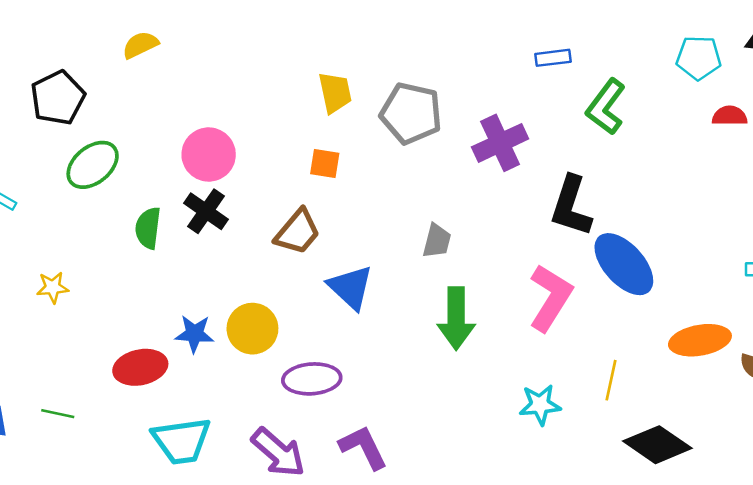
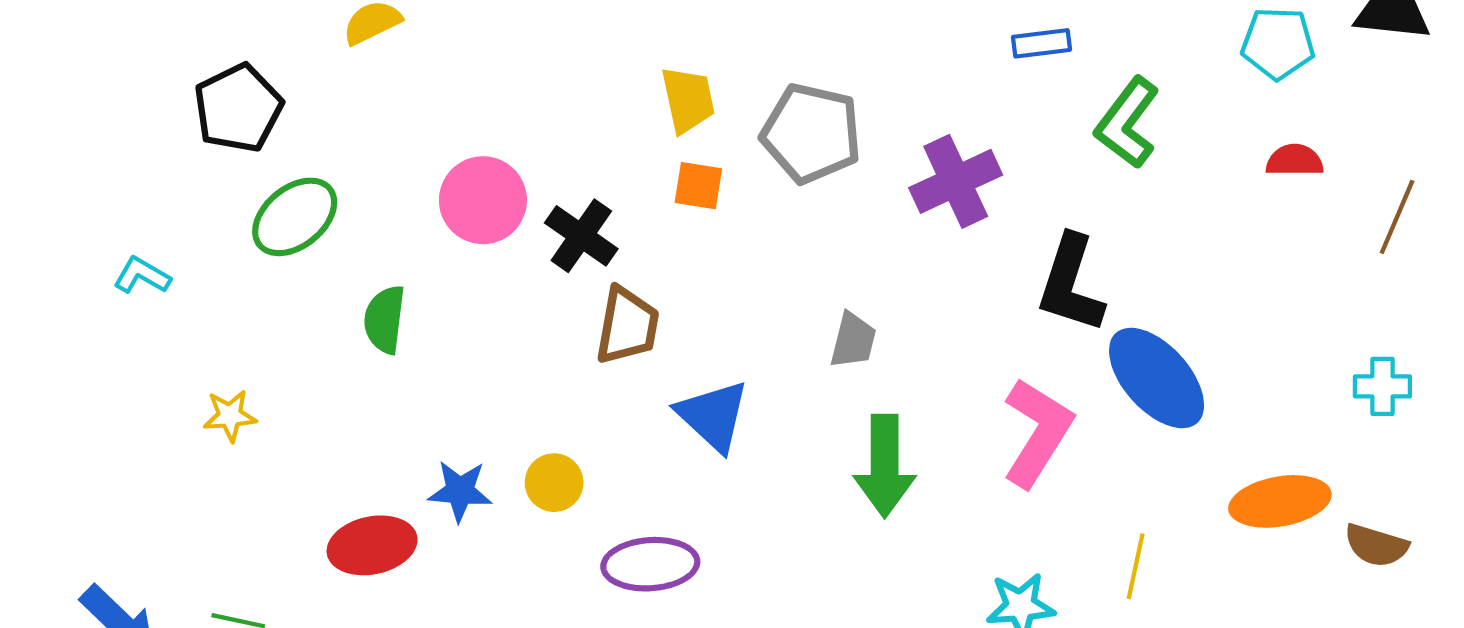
red semicircle: (730, 116) -> (1295, 160), moved
orange square: (325, 164) -> (698, 186), moved
black cross: (206, 211) -> (581, 236), moved
brown trapezoid: (298, 232) -> (627, 326), turned -30
yellow circle: (252, 329) -> (554, 483), size x0.7

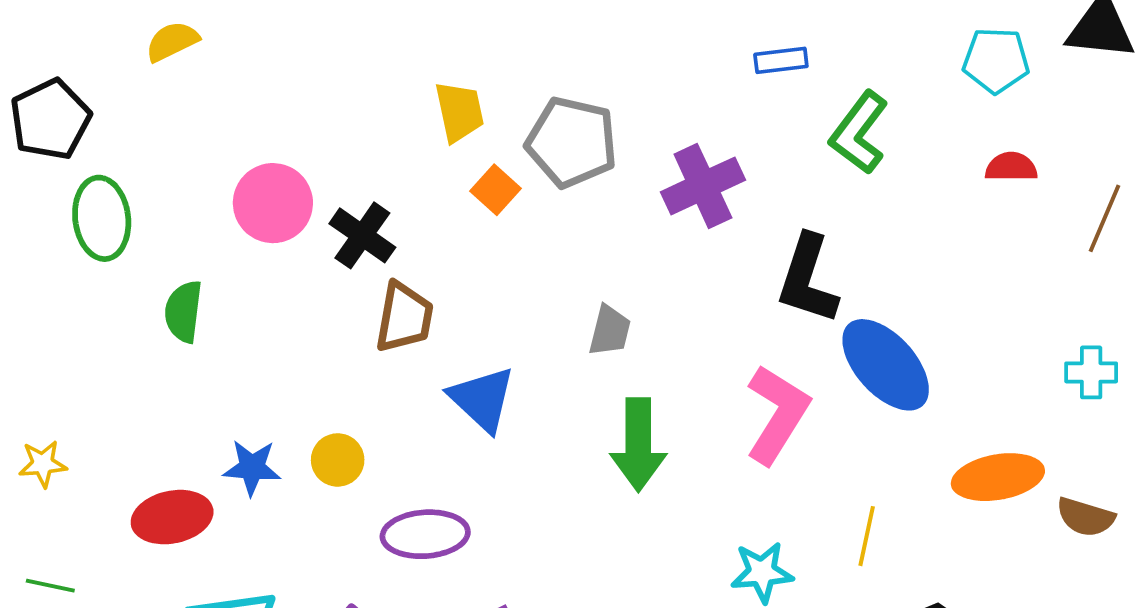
orange square: (698, 186) -> (496, 190), moved, turned 33
green ellipse: (295, 217) -> (102, 218), turned -58
yellow star: (230, 416) -> (43, 464), moved

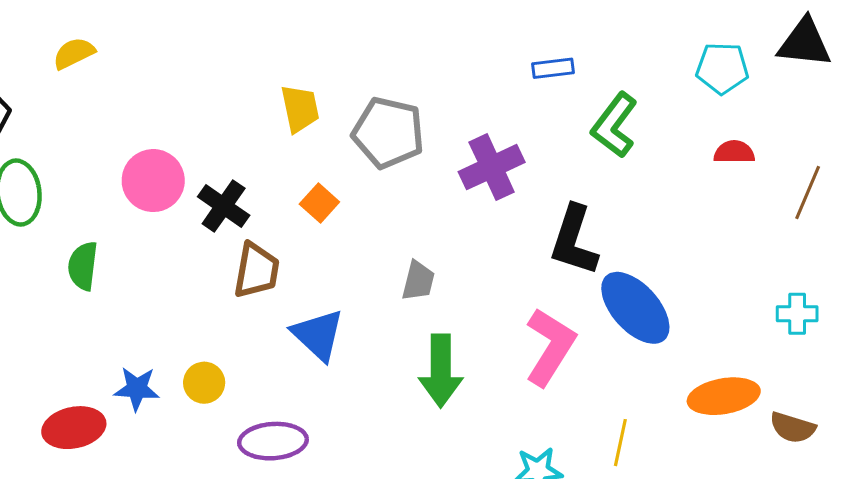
orange square: (496, 190) -> (319, 203), moved

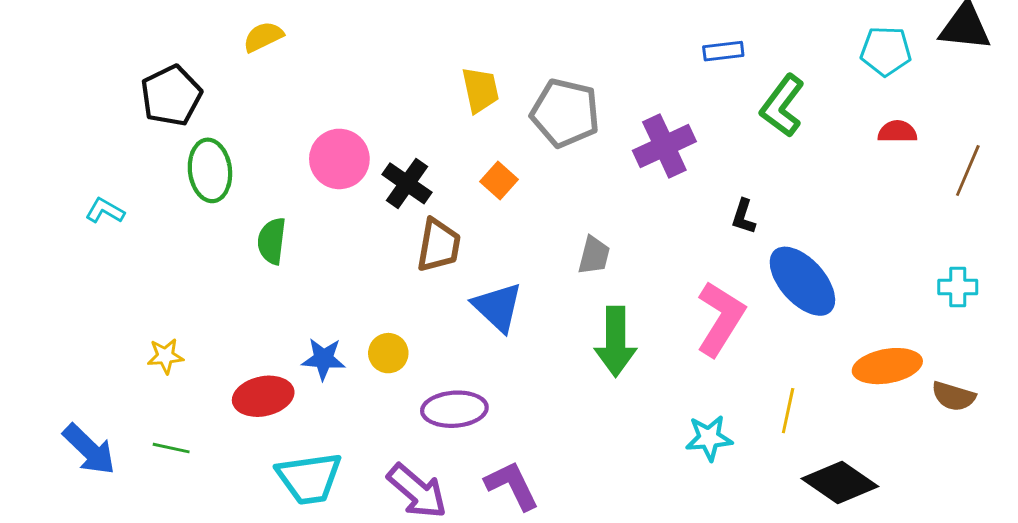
black L-shape: (574, 240) -> (743, 216), size x0.5

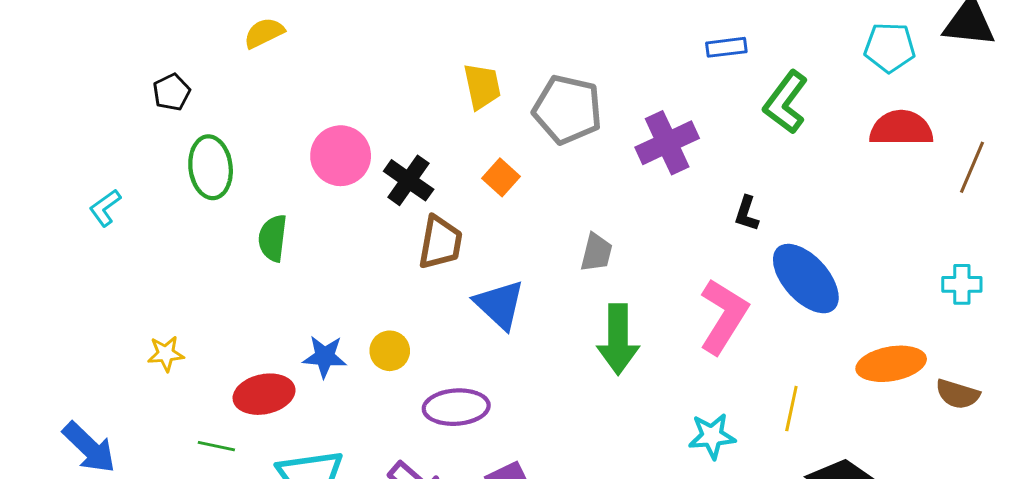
black pentagon: (171, 96) -> (172, 92), size x0.6
red semicircle: (897, 132) -> (901, 128), size x1.6
cyan L-shape: (105, 211) -> (105, 208), turned -66
green line: (171, 448) -> (216, 446), moved

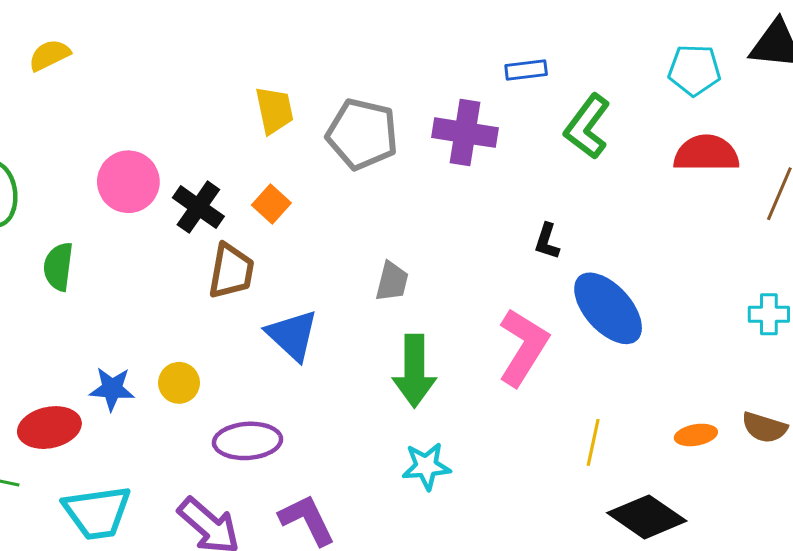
purple cross: (667, 143) -> (465, 133), moved, turned 34
orange square: (501, 177) -> (271, 204), moved
orange ellipse: (891, 364) -> (696, 435), moved, size x0.6
cyan star: (712, 436) -> (426, 466), moved

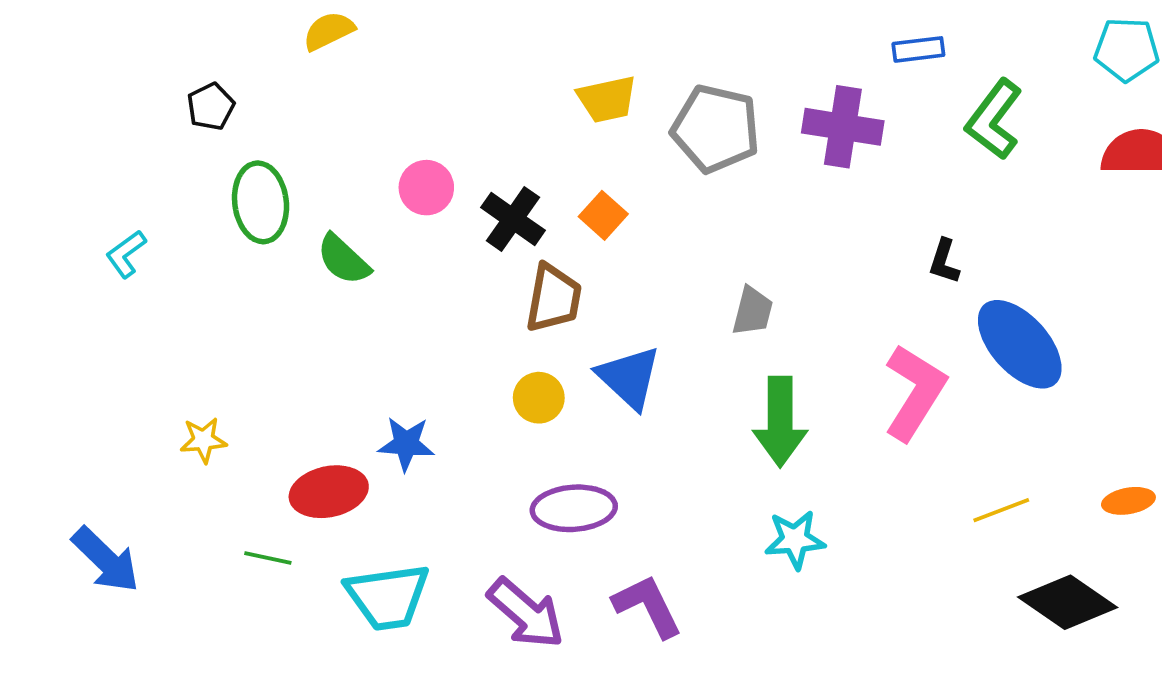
yellow trapezoid: (274, 110) -> (607, 99), turned 90
pink circle: (128, 182) -> (426, 188), size x0.7
green semicircle: (58, 267) -> (343, 259), moved, turned -54
yellow circle: (179, 383) -> (539, 398), moved
yellow line: (593, 442) -> (1001, 510), turned 57

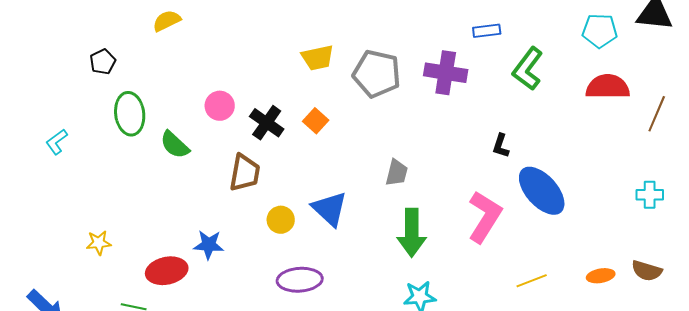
brown trapezoid: (554, 298) -> (245, 173), moved

